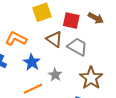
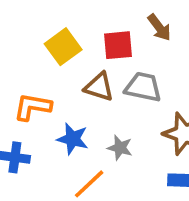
brown arrow: (96, 18) -> (159, 27), turned 42

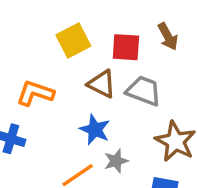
blue star: (73, 139) -> (95, 130), moved
gray star: (120, 148) -> (116, 161), moved, turned 30

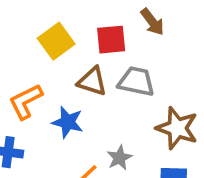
orange L-shape: (35, 93) -> (26, 101), turned -36
blue star: (95, 130) -> (68, 122), moved

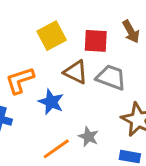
gray star: (119, 158) -> (88, 137), turned -30

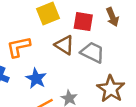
blue star: (51, 102) -> (36, 78), moved

